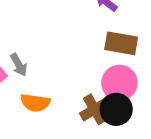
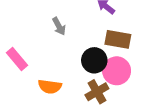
gray arrow: (19, 65) -> (59, 26), moved
black circle: (116, 109) -> (94, 60), moved

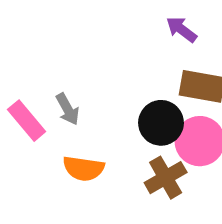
gray arrow: (59, 26) -> (68, 109), moved

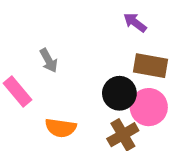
gray arrow: (68, 109) -> (49, 60), moved

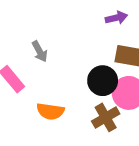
purple arrow: (135, 22) -> (116, 18), turned 130

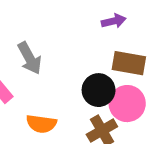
gray arrow: (40, 51) -> (30, 58), size x1.4

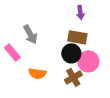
purple arrow: (114, 21) -> (80, 12), turned 96
brown rectangle: (129, 63) -> (77, 37), moved

